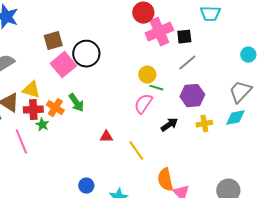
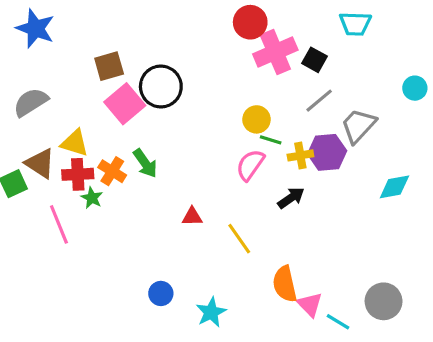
black square: (184, 37) -> (315, 60), turned 35
gray trapezoid: (240, 92) -> (358, 126), moved
yellow cross: (204, 124) -> (300, 155), moved

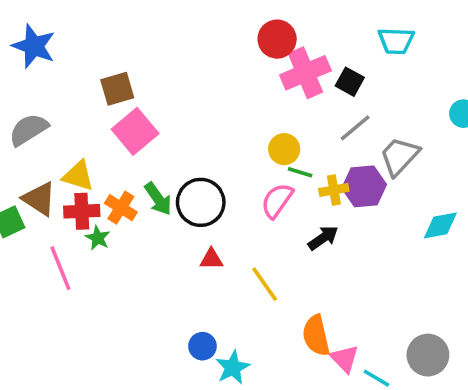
black circle: (161, 87) -> (201, 202), moved
blue circle: (161, 293) -> (202, 346), moved

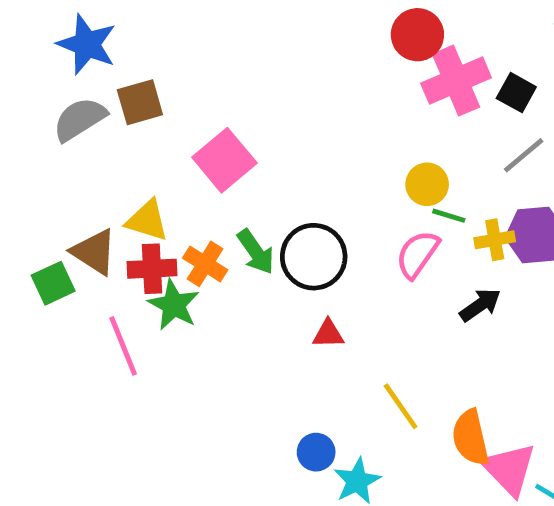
brown square: (117, 89) -> (140, 102), moved
gray semicircle: (29, 130) -> (80, 119), moved
green star: (98, 238) -> (174, 305), size x1.5
yellow line: (265, 284) -> (401, 406), moved
pink triangle: (344, 359) -> (509, 469), size x1.4

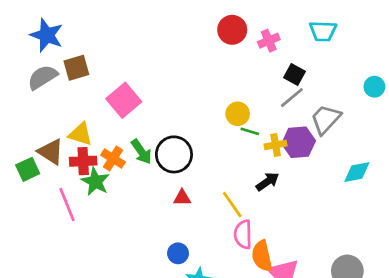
pink cross: (456, 81) -> (269, 41), moved, size x0.6
black square: (516, 93) -> (295, 75), moved
pink semicircle: (417, 254) -> (243, 234), moved, turned -36
yellow line: (401, 406) -> (232, 205), moved
blue circle: (316, 452) -> (178, 253), moved

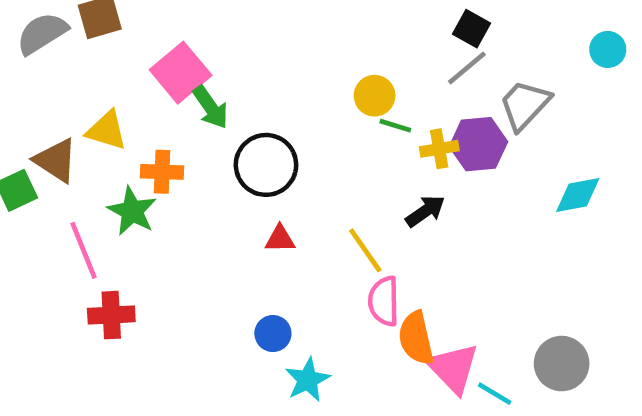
green arrow: (141, 152) -> (211, 107), moved
orange cross: (113, 158) -> (162, 172), turned -30
red cross: (83, 161) -> (111, 315), moved

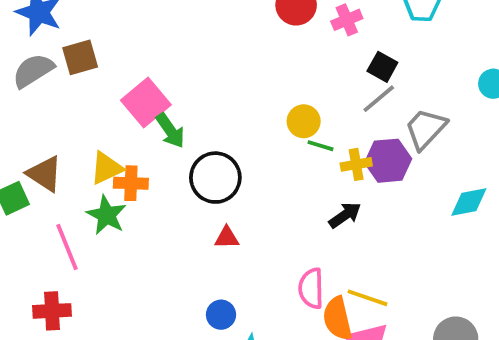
yellow triangle: (107, 130) -> (106, 168), moved, turned -42
yellow line: (365, 250) -> (367, 298), moved, turned -36
red cross: (111, 315) -> (52, 311), moved

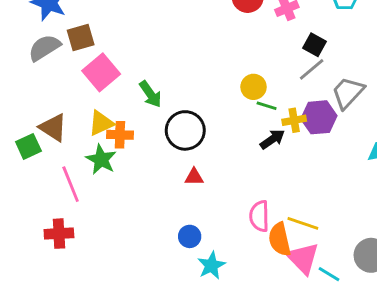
pink square: (146, 102) -> (101, 72), moved
black arrow: (345, 215) -> (272, 139), moved

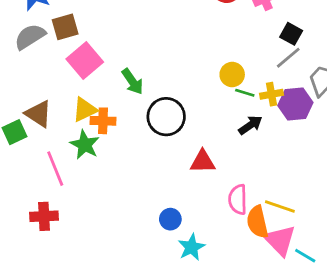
yellow cross: (294, 120) -> (271, 94), moved
red triangle: (194, 177) -> (203, 162), moved, size x1.4

